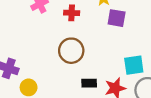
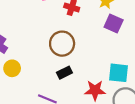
black rectangle: (89, 83) -> (64, 73), moved, turned -40

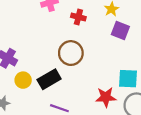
black rectangle: (64, 73) -> (49, 79), moved, size x1.5

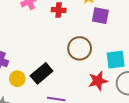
brown circle: (71, 53) -> (80, 48), moved

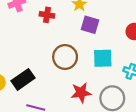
cyan square: (116, 60) -> (103, 58), moved

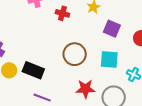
purple square: (90, 25) -> (112, 29), moved
black rectangle: (23, 79) -> (33, 70), turned 50

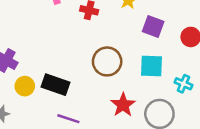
red star: (85, 89) -> (123, 105), turned -30

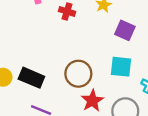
brown circle: (107, 61) -> (78, 74), moved

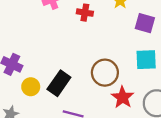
black rectangle: (31, 78) -> (59, 83), turned -70

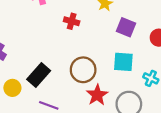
red cross: (85, 13) -> (72, 21), moved
yellow circle: (31, 87) -> (12, 88), moved

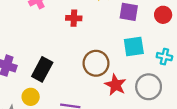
black rectangle: (39, 75) -> (42, 69), moved

